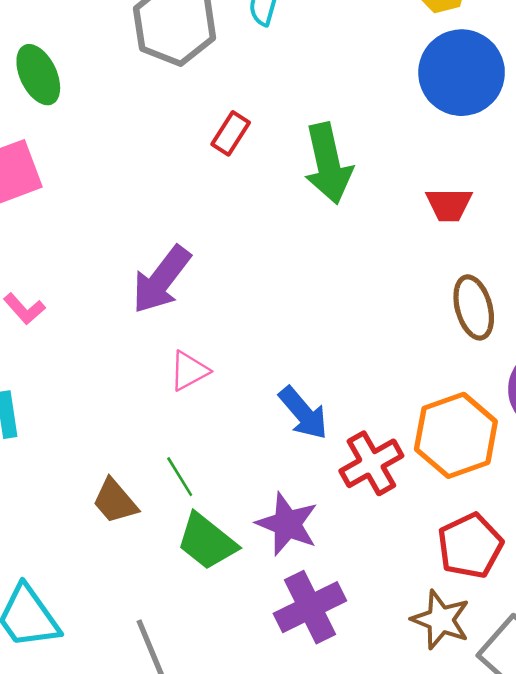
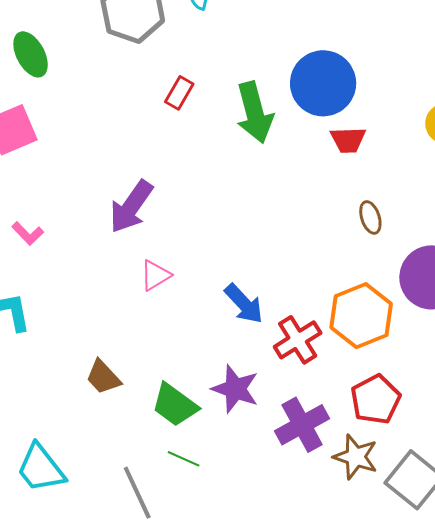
blue circle: (462, 73) -> (323, 83), moved
brown ellipse: (474, 307) -> (370, 218), size x0.7
green line: (180, 477) -> (184, 459), moved, turned -32
purple cross: (310, 607) -> (302, 425), moved

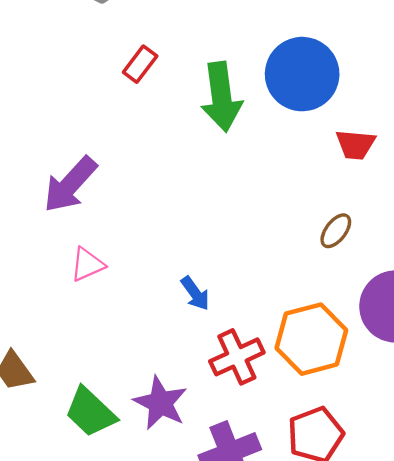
red trapezoid: (348, 140) -> (356, 145), moved
brown ellipse: (370, 218) -> (336, 231), turned 48
blue arrow: (244, 304) -> (195, 293), moved, size x0.7

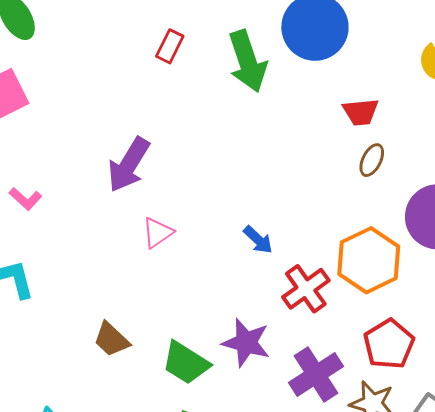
red trapezoid: (356, 145) -> (361, 112), moved

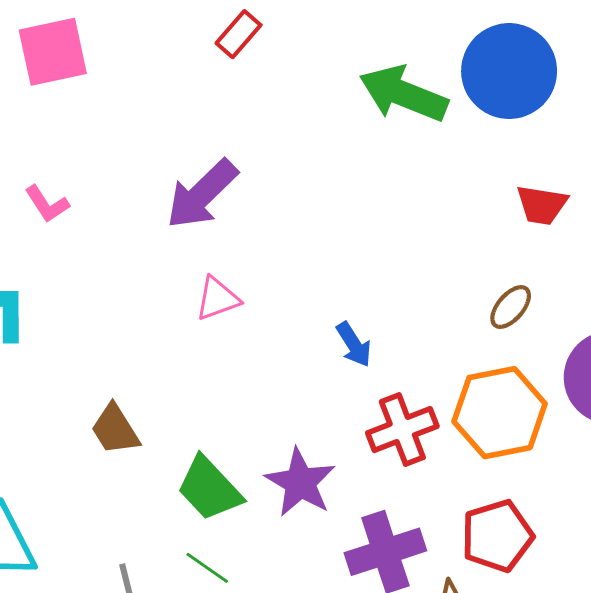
red rectangle: (170, 46) -> (239, 34), moved
green arrow: (247, 61) -> (403, 94), turned 116
brown ellipse: (372, 160) -> (511, 307), moved

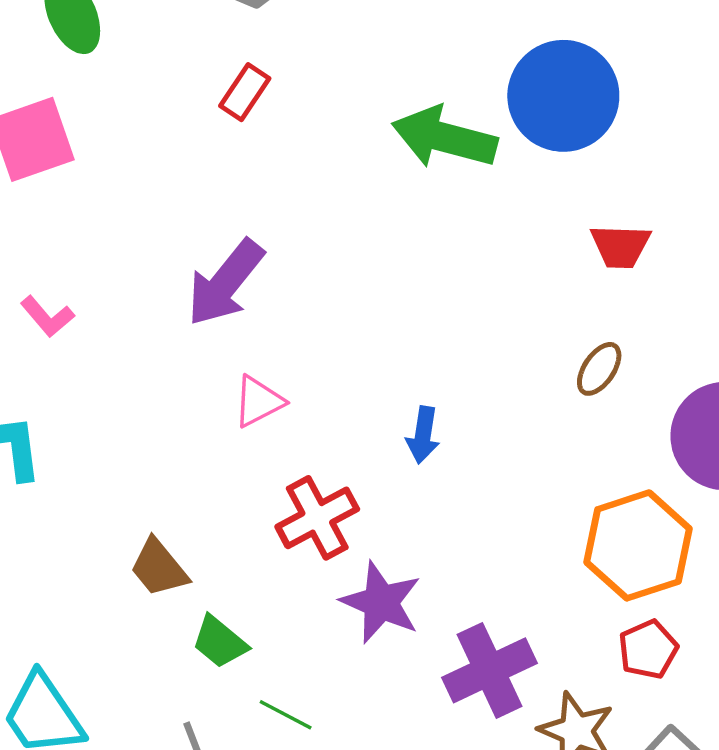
blue arrow: (354, 344) -> (423, 435), turned 48
orange hexagon: (500, 413) -> (638, 545), moved
red cross: (402, 430) -> (317, 518), moved
green trapezoid: (209, 489) -> (220, 642), moved, size x0.7
red pentagon: (497, 536) -> (648, 649), moved, size x0.7

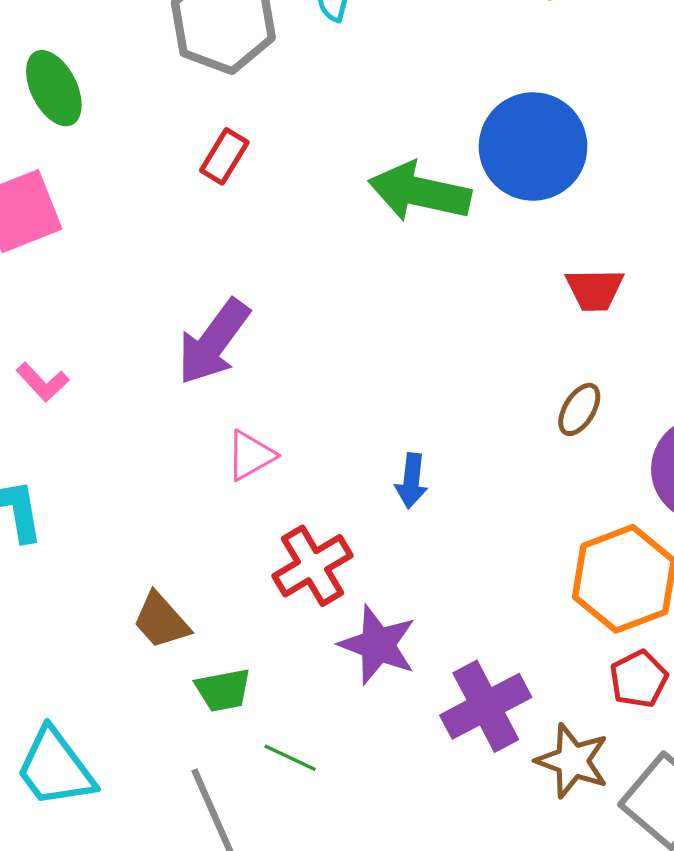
green trapezoid: (220, 642) -> (223, 690), turned -48

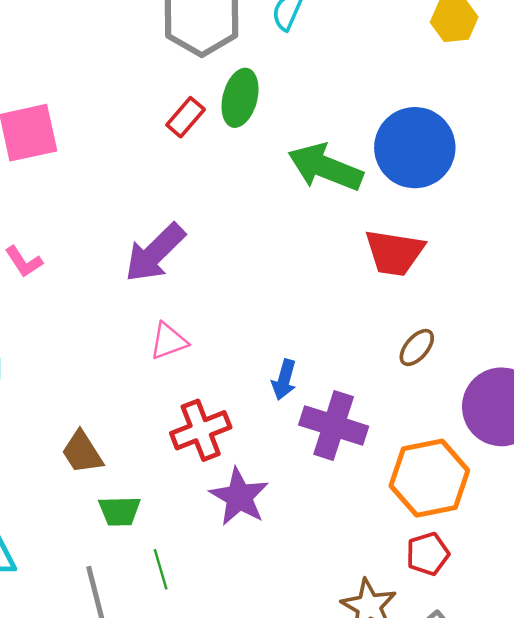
green ellipse: (54, 88) -> (240, 98), moved, turned 32
red trapezoid: (595, 290) -> (394, 253), moved, size x1.4
purple cross: (486, 706) -> (334, 426), moved, turned 36
green line: (290, 758) -> (161, 569), turned 39

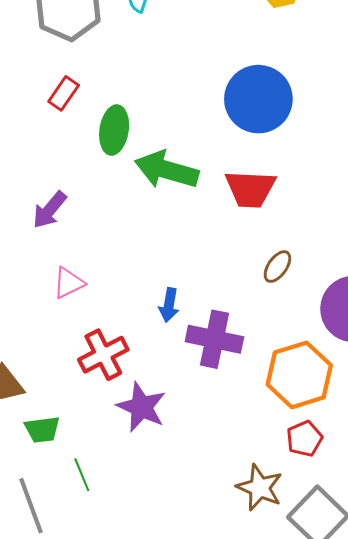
green ellipse: (240, 98) -> (114, 130), moved
green arrow: (325, 167) -> (166, 170), moved
purple arrow: (155, 253) -> (50, 210), size x0.7

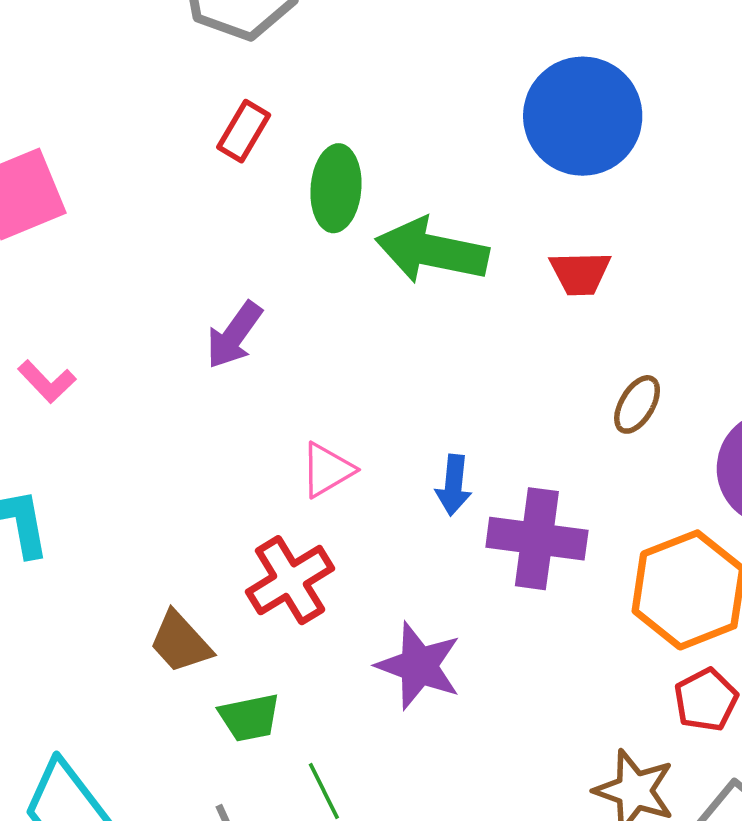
red trapezoid: (250, 189) -> (580, 273), size x0.7
pink triangle: (69, 283) -> (327, 470), moved
red cross: (103, 355) -> (290, 580), moved

